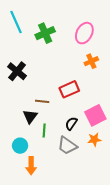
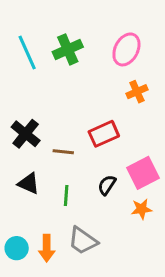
cyan line: (16, 22) -> (27, 52), moved
black cross: (17, 71) -> (26, 134), moved
black triangle: (30, 116) -> (29, 183), moved, turned -42
cyan circle: (20, 146) -> (17, 248), moved
gray trapezoid: (67, 146) -> (83, 241), moved

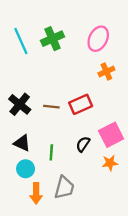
brown line: (63, 152) -> (51, 107), moved
gray trapezoid: (83, 241) -> (64, 188), turned -110
cyan circle: (17, 248) -> (26, 169), moved

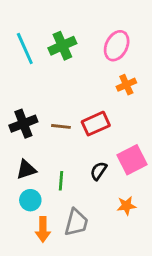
black cross: (20, 104) -> (23, 124), turned 30
black triangle: (22, 143) -> (26, 170), turned -42
orange star: (110, 163) -> (126, 206), moved

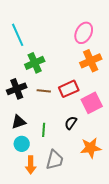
green cross: (62, 46) -> (35, 63), moved
orange cross: (126, 85) -> (91, 61), size x1.5
pink square: (132, 160) -> (92, 103), moved
orange star: (126, 206) -> (91, 148), size x1.5

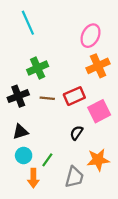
cyan line: (18, 35) -> (28, 23), moved
green line: (44, 130) -> (47, 160), moved, turned 32
gray trapezoid: (55, 160) -> (74, 177), moved

